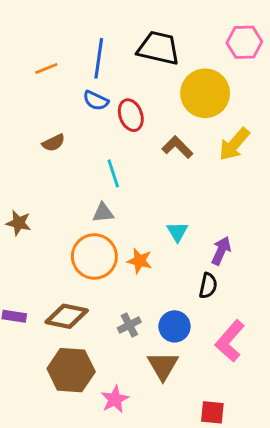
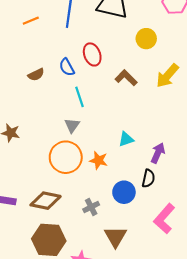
yellow circle: (205, 93) -> (146, 39), size x0.6
blue semicircle: (96, 101) -> (67, 67), moved, turned 36
gray triangle: (103, 213) -> (72, 125), turned -49
cyan triangle: (177, 232) -> (126, 139), turned 42
blue circle: (175, 326) -> (124, 192), moved

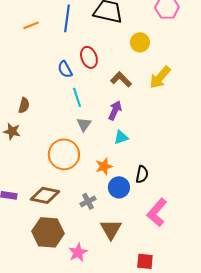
brown semicircle: (36, 75) -> (24, 105), moved, turned -49
gray triangle: (72, 125) -> (84, 124), moved
purple arrow: (158, 153) -> (115, 110), moved
orange star: (99, 160) -> (104, 166), moved, turned -30

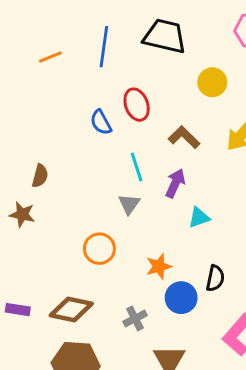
cyan line: (77, 97) -> (137, 167), moved
cyan triangle: (121, 137) -> (199, 217), moved
orange circle: (64, 154) -> (99, 249), size x0.7

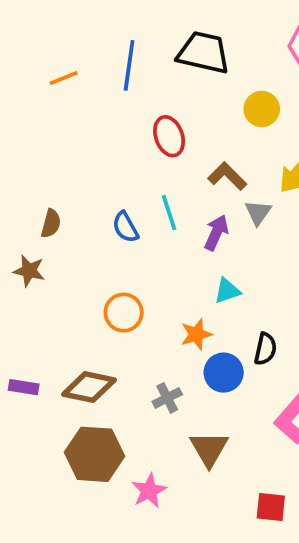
blue semicircle: (101, 122) -> (125, 227), moved
gray triangle: (129, 204) -> (258, 213), moved
cyan triangle: (199, 217) -> (227, 291), moved

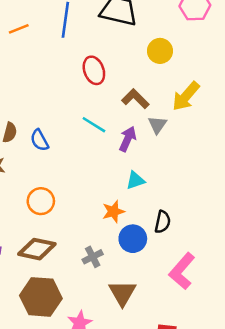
cyan line: (169, 213) -> (94, 125), turned -40
blue semicircle: (125, 227) -> (40, 140), moved
orange circle: (124, 313) -> (41, 201), moved

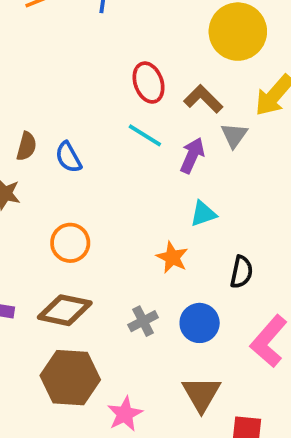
yellow circle: (160, 51) -> (238, 32), size x1.6
red ellipse: (94, 70) -> (149, 83), moved
orange star: (113, 211) -> (172, 257), turned -30
blue circle: (133, 239) -> (200, 323), moved
brown triangle: (122, 293) -> (201, 394), moved

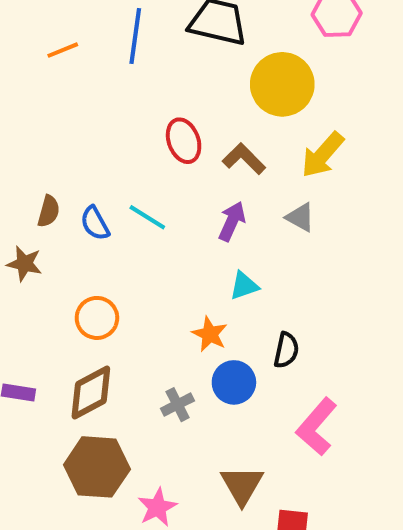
cyan line: (145, 135) -> (147, 217), moved
gray triangle: (234, 135) -> (300, 217), moved, turned -36
brown diamond: (65, 310) -> (91, 392), turned -40
blue circle: (200, 323) -> (234, 382), moved

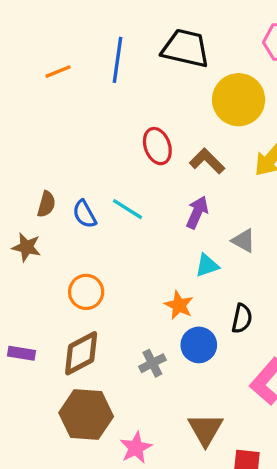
gray triangle: (300, 217) -> (244, 241), moved

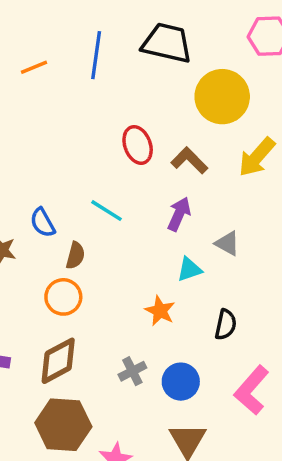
brown semicircle: (46, 204) -> (75, 255), moved
blue semicircle: (84, 214) -> (43, 223), moved
blue circle: (199, 345) -> (181, 382), moved

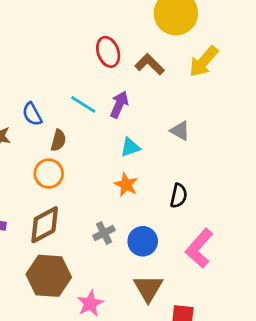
purple arrow: (179, 214) -> (119, 104), moved
cyan triangle: (189, 269) -> (130, 147), moved

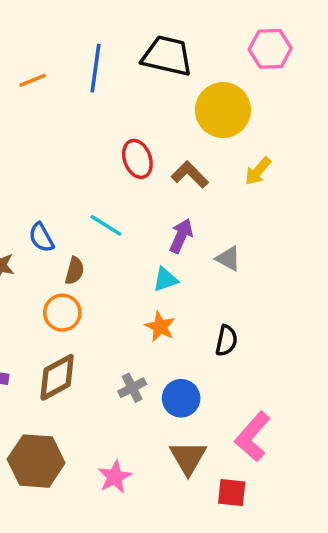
yellow arrow: (204, 62) -> (258, 171), size x0.7
purple arrow: (119, 104) -> (181, 236), moved
pink L-shape: (199, 248) -> (253, 437), moved
brown hexagon: (49, 276) -> (36, 461), moved

